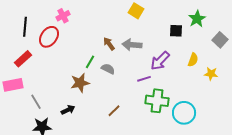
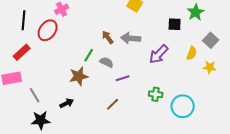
gray square: (220, 40) -> (211, 40), moved
purple line: (144, 79) -> (123, 78), moved
green cross: (157, 101) -> (156, 94), size x0.6

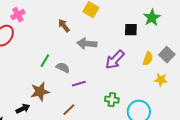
brown arrow: (108, 37) -> (64, 26), moved
gray square: (211, 40) -> (167, 55), moved
yellow star: (210, 67) -> (161, 80), moved
brown star: (79, 76) -> (40, 92), moved

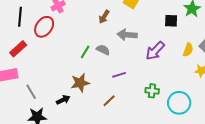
brown arrow: (64, 26) -> (104, 17), turned -112
gray semicircle: (63, 68) -> (103, 50), moved

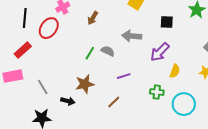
brown arrow: (104, 17) -> (93, 18), moved
black square: (171, 21) -> (167, 22), moved
yellow semicircle: (188, 50) -> (175, 71), moved
gray line: (31, 92) -> (43, 87), moved
black arrow: (63, 100) -> (68, 101), turned 40

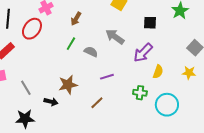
gray arrow: (132, 36) -> (115, 37), turned 30
green line: (90, 53) -> (71, 44), moved

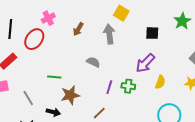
gray arrow: (115, 37) -> (109, 34), moved, turned 48
green line: (71, 44) -> (54, 77), moved, turned 64
purple line: (107, 77) -> (109, 87), turned -56
green cross: (140, 93) -> (128, 86), moved

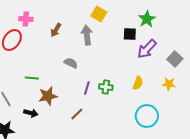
pink cross: (48, 18) -> (26, 19), turned 32
green star: (182, 21) -> (147, 19), moved
purple arrow: (145, 63) -> (147, 49), moved

